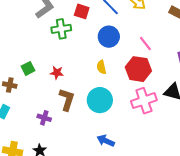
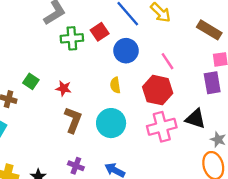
red square: (82, 11) -> (100, 32), moved, turned 35
green square: (28, 68) -> (31, 81), turned -32
purple cross: (44, 118) -> (76, 166), moved

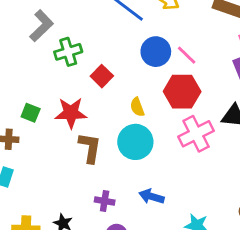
red square: (100, 32) -> (102, 76), moved
blue circle: (126, 51) -> (156, 52), moved
yellow semicircle: (115, 85) -> (137, 107), moved
red star: (64, 88) -> (71, 113), size x1.6

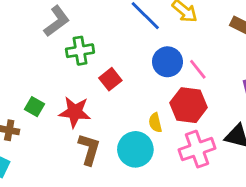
yellow semicircle: (137, 107) -> (155, 123), moved

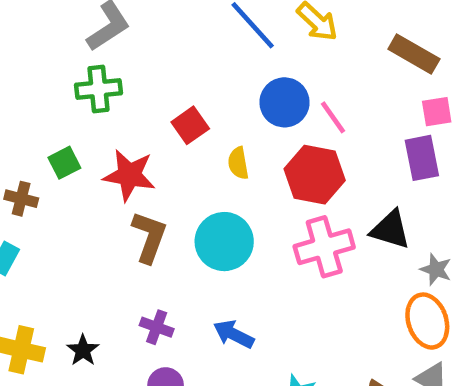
green cross: (80, 51) -> (98, 89), moved
green square: (34, 107) -> (64, 163), turned 30
yellow semicircle: (155, 123) -> (238, 163), moved

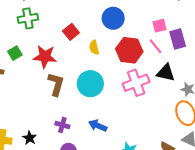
pink square: (437, 112) -> (160, 26), moved
pink line: (333, 117) -> (155, 46), moved

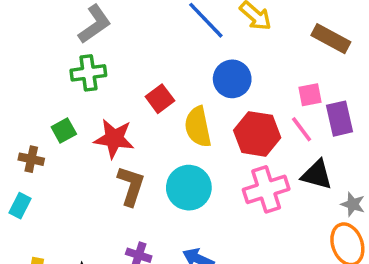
yellow semicircle: (94, 47) -> (198, 127), size x1.6

